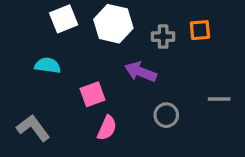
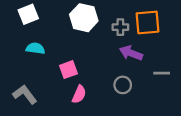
white square: (64, 19) -> (28, 14), moved
orange square: (200, 30) -> (147, 22), size x1.6
purple arrow: (141, 72) -> (131, 53), moved

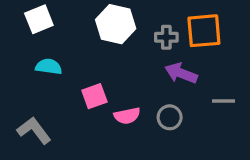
pink semicircle: (79, 94) -> (127, 116), moved, turned 54

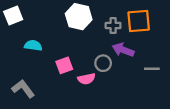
white square: (39, 19) -> (13, 15), moved
gray circle: (170, 117) -> (103, 63), moved

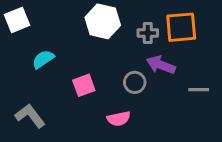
cyan semicircle: (33, 45) -> (43, 59), turned -42
pink semicircle: (86, 79) -> (119, 119), moved

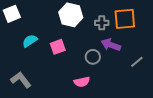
pink square: (84, 85) -> (58, 47), moved
gray line: (199, 90) -> (137, 62), turned -40

